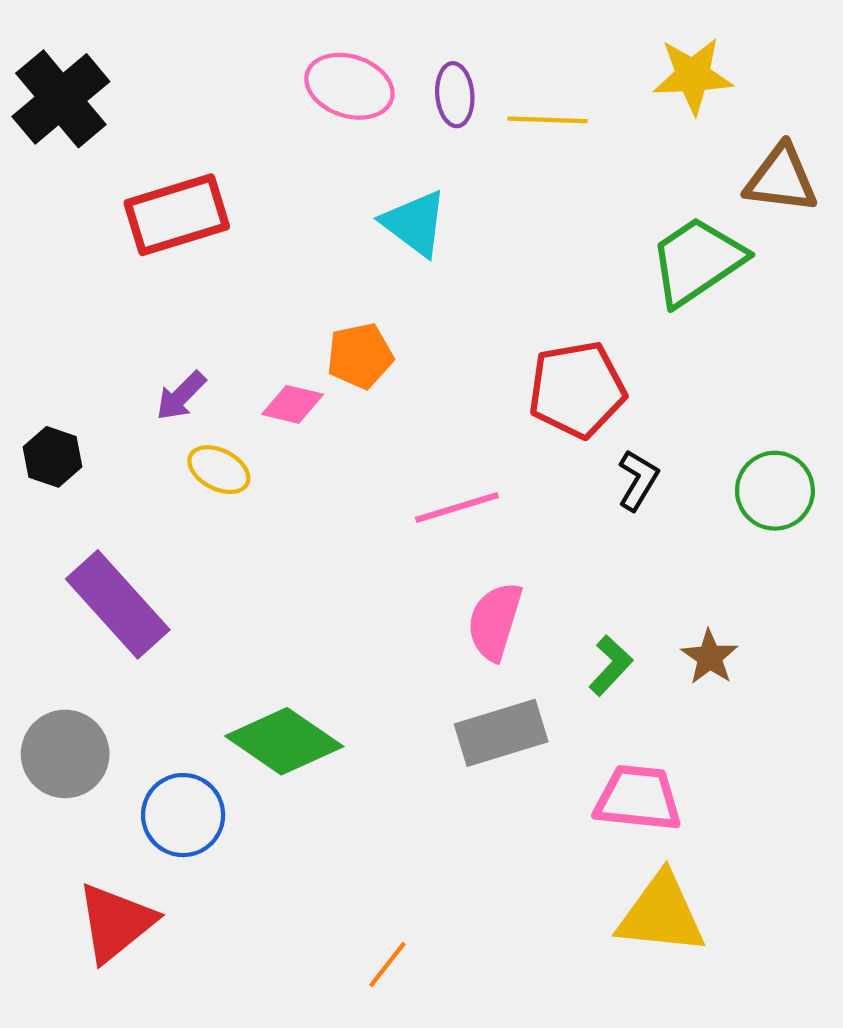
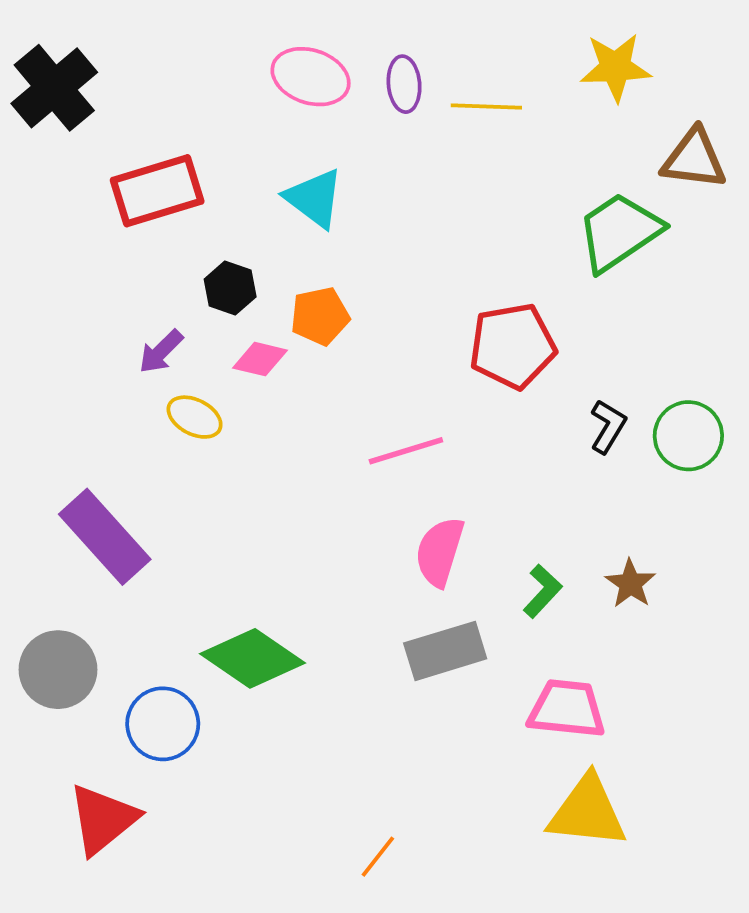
cyan triangle: (415, 223) -> (314, 198), moved
black hexagon: (52, 457) -> (230, 288), moved
black L-shape: (638, 480) -> (608, 426), moved
orange line: (387, 965) -> (378, 857), moved

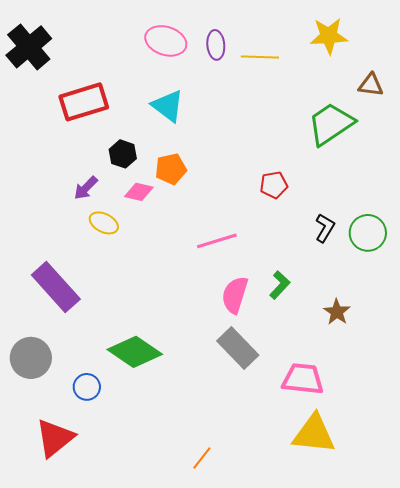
brown triangle: (694, 159) -> (371, 85), size x0.7
red pentagon: (513, 346) -> (274, 185), size x0.6
green L-shape: (542, 591) -> (280, 285), moved
gray rectangle: (445, 651) -> (238, 348), turned 63
blue circle: (163, 724) -> (87, 387), size x0.7

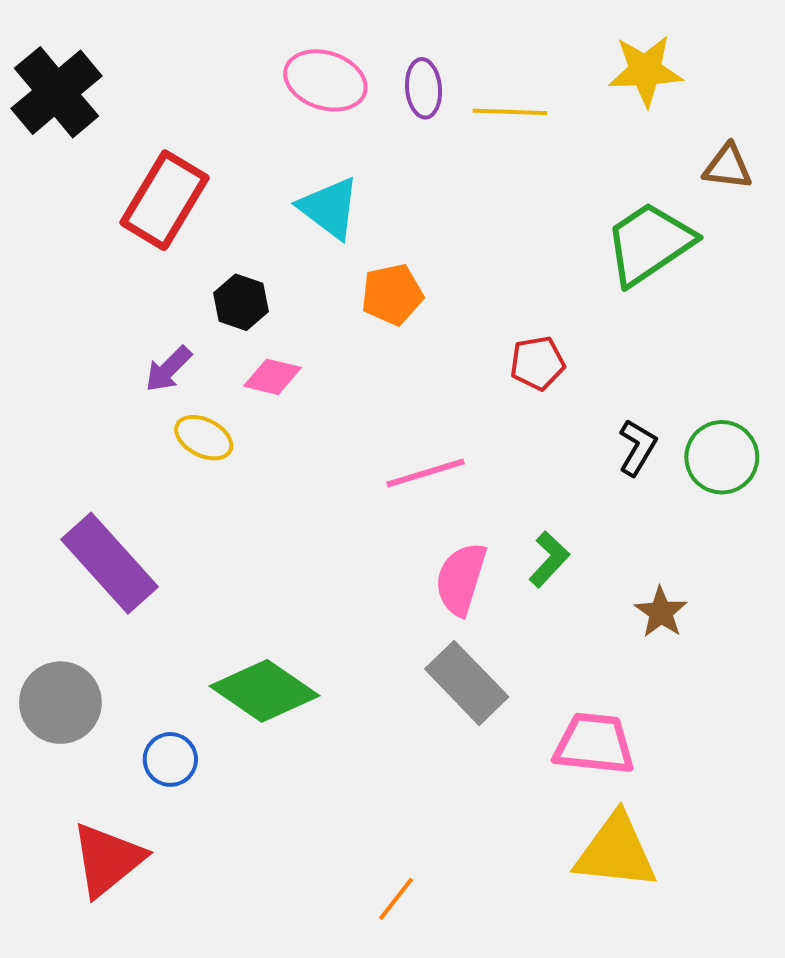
red rectangle: (84, 102) -> (164, 200), turned -42
orange pentagon: (171, 169) -> (392, 294), moved

